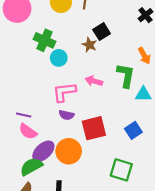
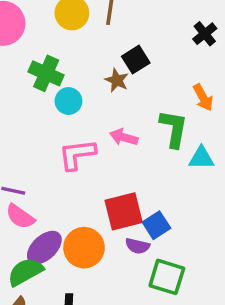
purple semicircle: (66, 115) -> (137, 246), moved
blue square: (133, 130) -> (156, 225), moved

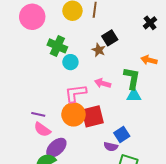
orange arrow: (203, 98) -> (149, 60), turned 133
cyan triangle: (201, 158) -> (134, 95), moved
red square: (124, 211) -> (93, 116), moved
orange circle: (84, 248) -> (73, 114), moved

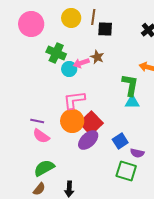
black square: (110, 38) -> (105, 29), moved, turned 35
pink arrow: (103, 83) -> (81, 63), moved, turned -35
red square: (93, 116) -> (91, 123), turned -30
purple semicircle: (111, 147) -> (137, 153), moved
purple ellipse: (56, 148) -> (88, 140), moved

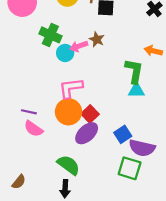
red square: (91, 123) -> (90, 114), size x0.7
purple semicircle: (137, 153) -> (142, 148), size x1.6
green semicircle: (44, 168) -> (68, 165), moved, turned 65
brown semicircle: (39, 189) -> (19, 182), moved

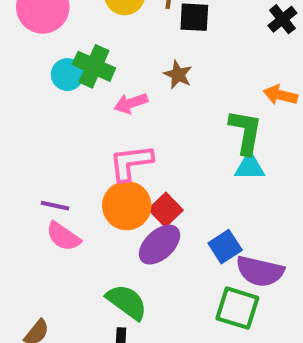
pink arrow: (79, 46) -> (131, 103), moved
cyan circle: (65, 53) -> (67, 75), moved

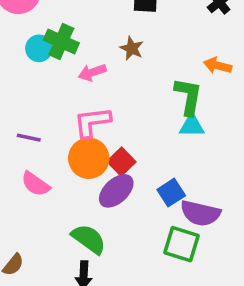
purple line: (55, 206) -> (29, 138), moved

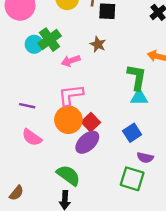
green cross: (61, 41) -> (50, 40), turned 30
blue square: (171, 193) -> (132, 133), moved
purple semicircle: (200, 213) -> (145, 158), size x0.6

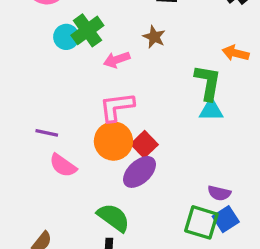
purple line: (27, 106) -> (47, 133), moved
blue square: (132, 133) -> (226, 219), moved

